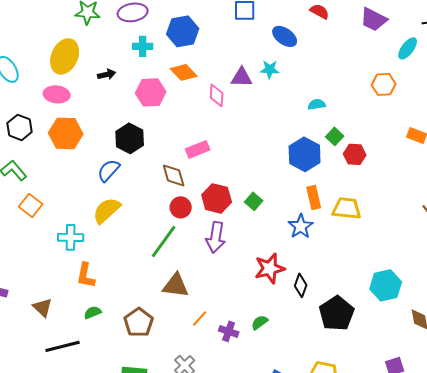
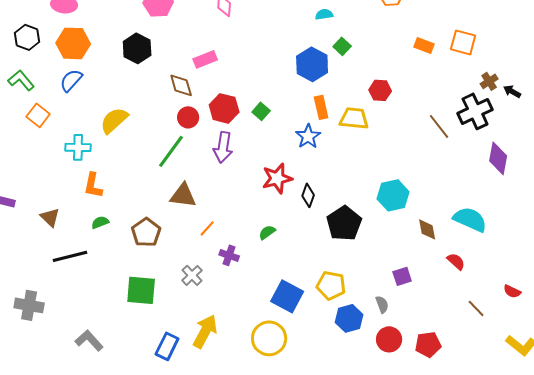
red hexagon: (355, 154) -> (380, 90), moved
blue semicircle: (109, 170) -> (71, 80), moved
purple cross: (229, 331) -> (229, 255), moved

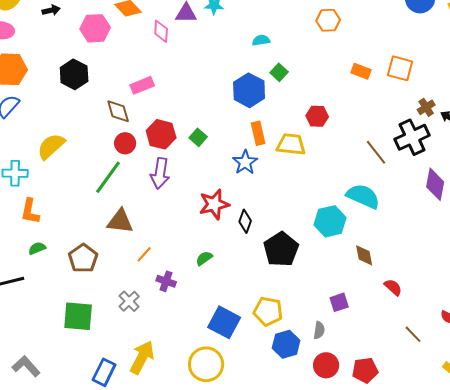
cyan semicircle: (470, 219) -> (363, 196), moved
gray semicircle: (382, 304) -> (319, 330), turned 30

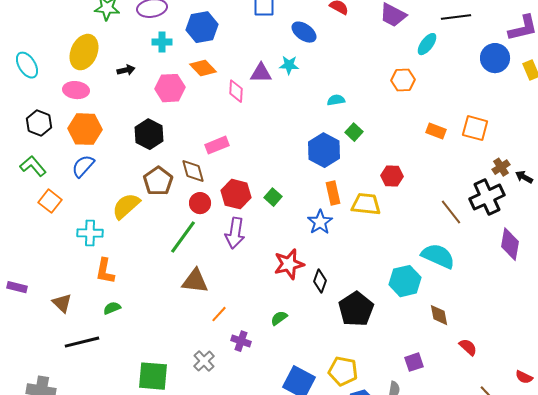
brown pentagon: (83, 258) -> (158, 181), moved

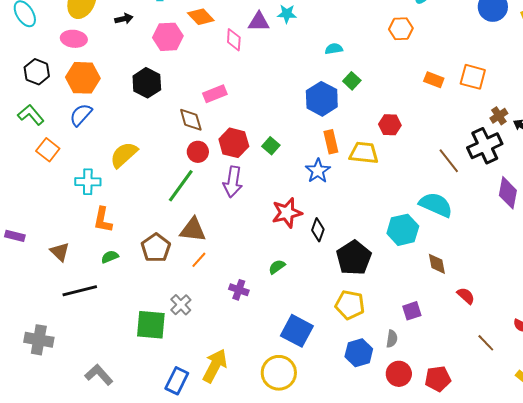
brown pentagon: (158, 181) -> (156, 248), moved
orange line: (219, 314) -> (199, 260), moved
gray cross: (204, 361) -> (181, 305), moved
yellow pentagon: (343, 371) -> (350, 305), moved

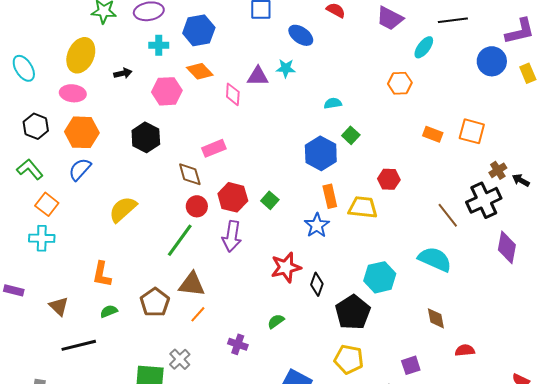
cyan cross: (88, 182) -> (42, 238), moved
cyan hexagon: (403, 230) -> (380, 277), moved
red semicircle: (466, 296) -> (465, 350), turned -48

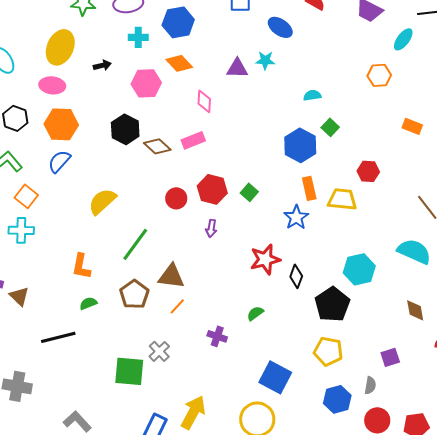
pink diamond: (233, 94) -> (204, 101), moved
brown diamond: (190, 174) -> (157, 146), moved, turned -32
purple arrow: (232, 236) -> (211, 228), size x0.6
green line: (180, 240) -> (135, 244), moved
brown triangle: (59, 306) -> (19, 296), moved

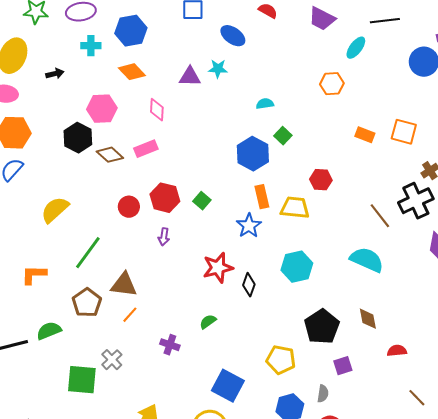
pink hexagon: (146, 83) -> (102, 109), moved
orange L-shape: (81, 266) -> (34, 275), turned 80
cyan hexagon: (359, 269) -> (297, 267), moved
green semicircle: (88, 303) -> (49, 331), moved, size x1.4
black pentagon: (332, 304) -> (322, 327), moved

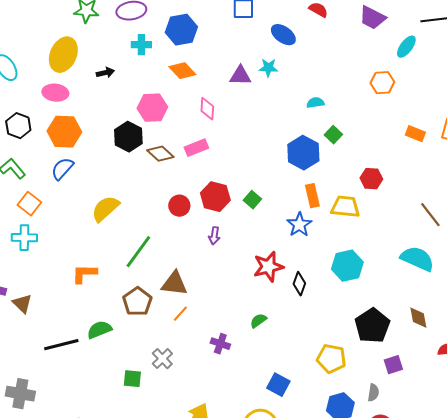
green square: (82, 380) -> (132, 379), size x0.6
blue square: (228, 386) -> (278, 385), size x0.7

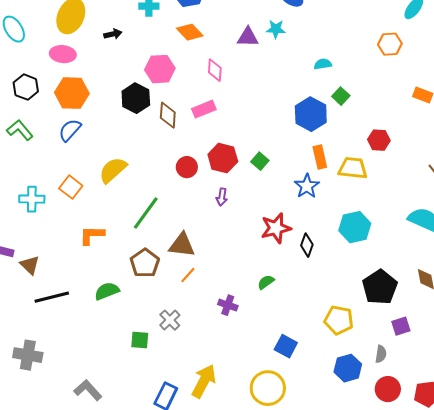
brown diamond: (160, 154) -> (168, 115), turned 52
orange square: (29, 204) -> (71, 187), moved
black line: (61, 345) -> (52, 297), moved

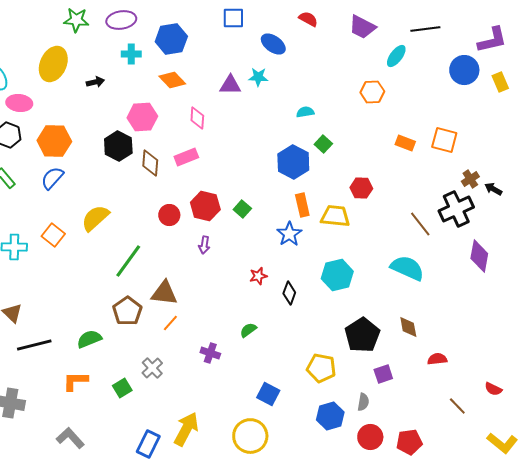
pink ellipse: (63, 54) -> (19, 103), moved
red star: (276, 228) -> (258, 276), size x0.6
orange L-shape: (92, 235) -> (75, 381), moved
green square: (140, 340) -> (122, 388), turned -36

